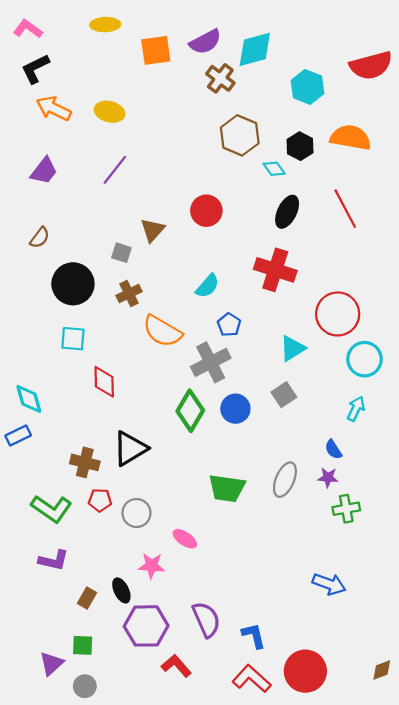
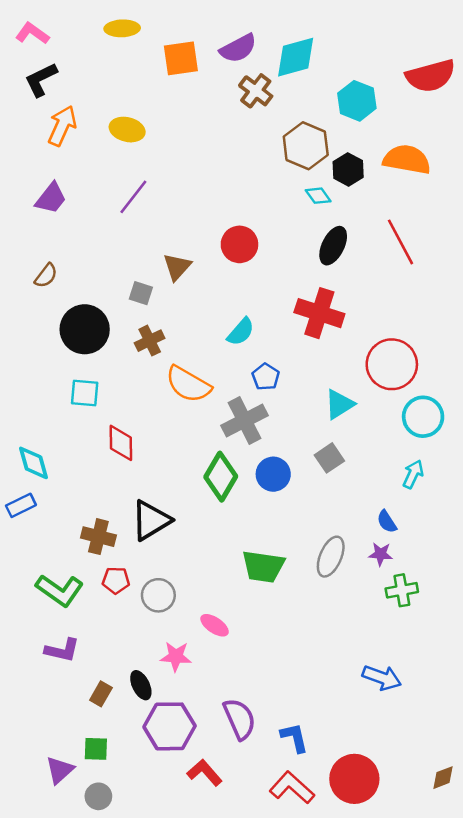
orange arrow: (54, 108) -> (62, 126), turned 88
brown hexagon: (240, 135) -> (306, 146), moved

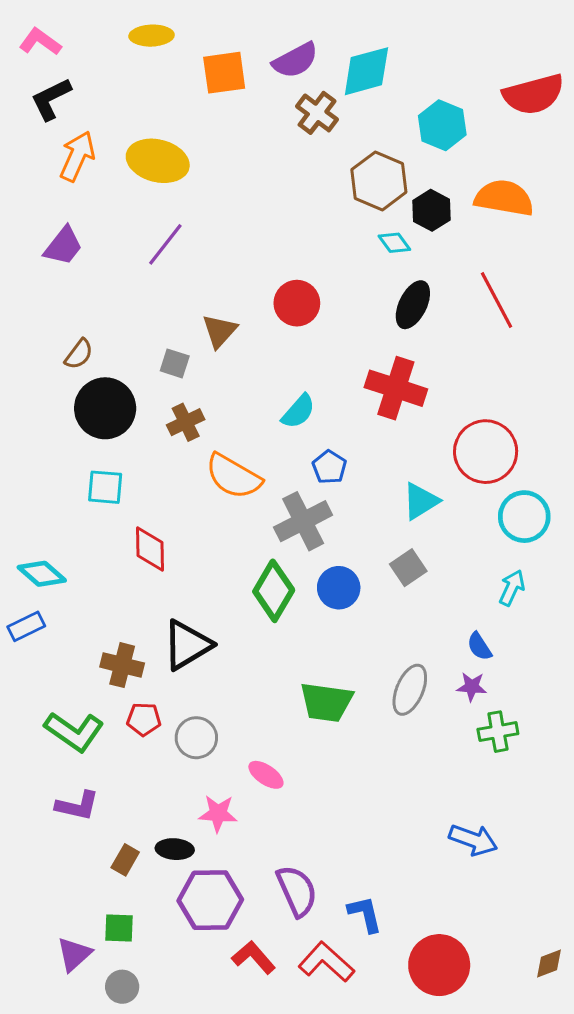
yellow ellipse: (127, 130) -> (158, 161), size x1.4
brown semicircle: (46, 276) -> (79, 354), moved
cyan diamond: (33, 463) -> (42, 574), turned -33
black ellipse: (141, 685) -> (175, 849), turned -60
red L-shape: (292, 788) -> (326, 962), moved

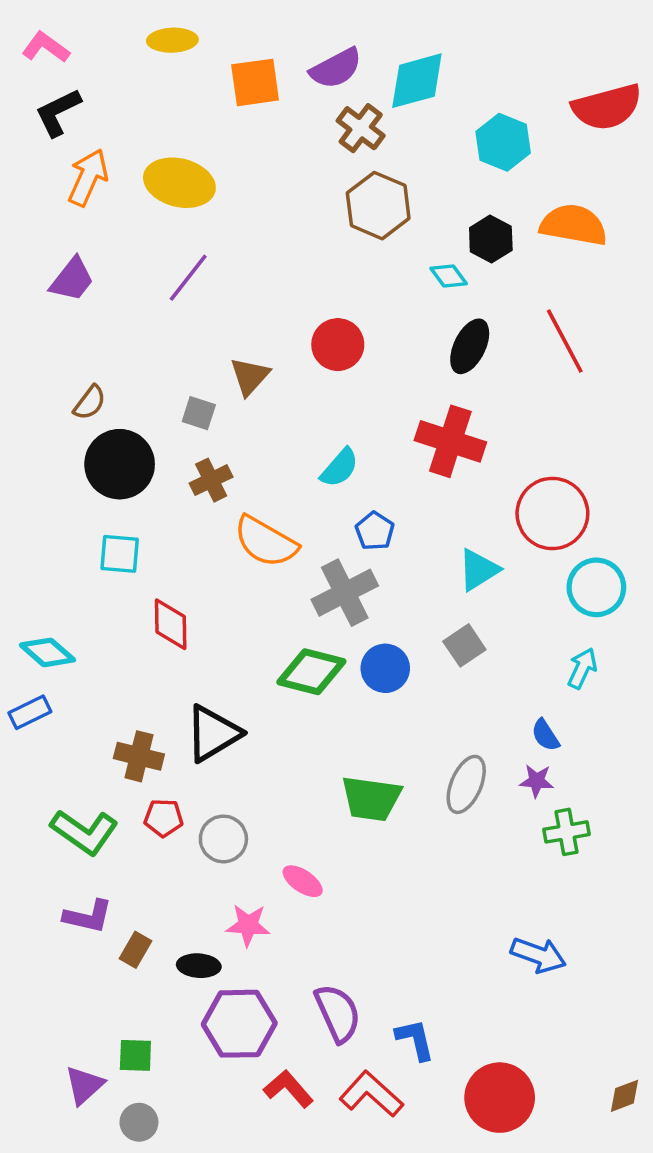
brown hexagon: (379, 181) -> (378, 206), moved
green diamond: (274, 591) -> (311, 672), turned 74
brown rectangle: (125, 860) -> (135, 950), moved

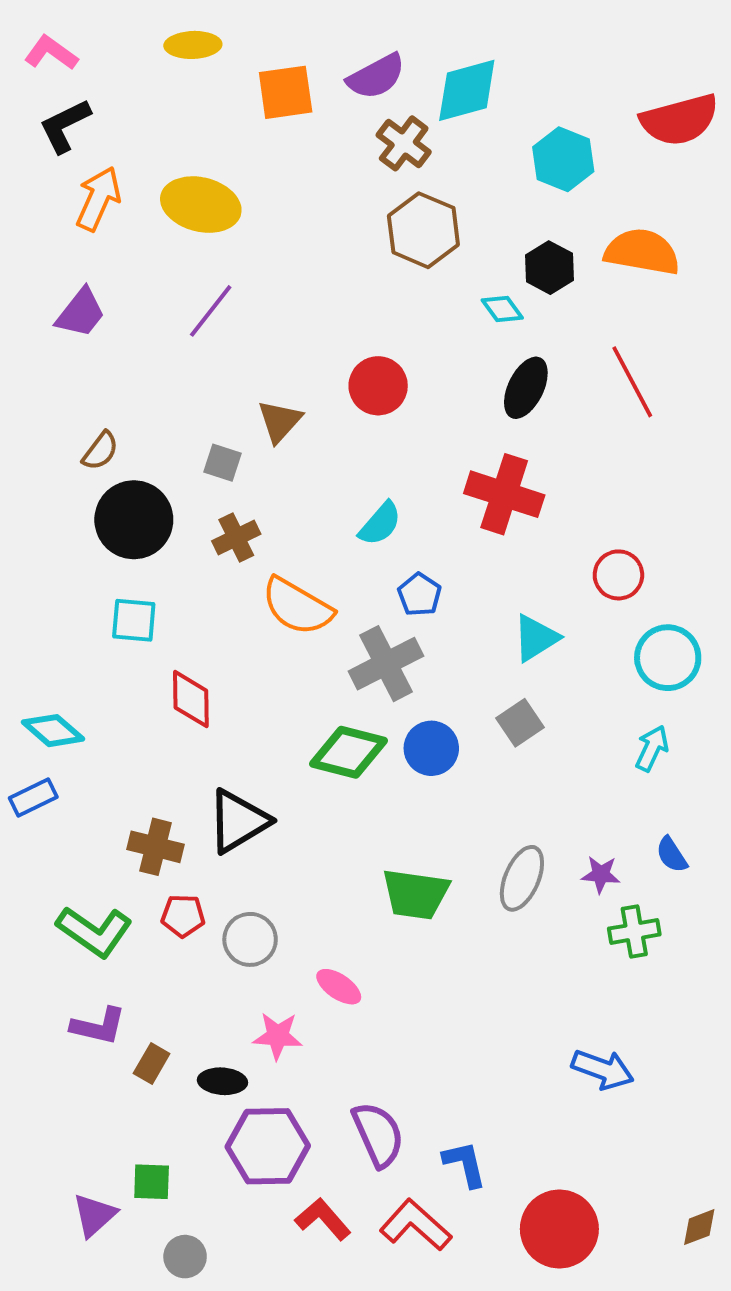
red circle: (552, 513) -> (618, 575), size x0.6
blue semicircle: (545, 735) -> (672, 855), moved
gray circle: (139, 1122) -> (185, 1257), moved

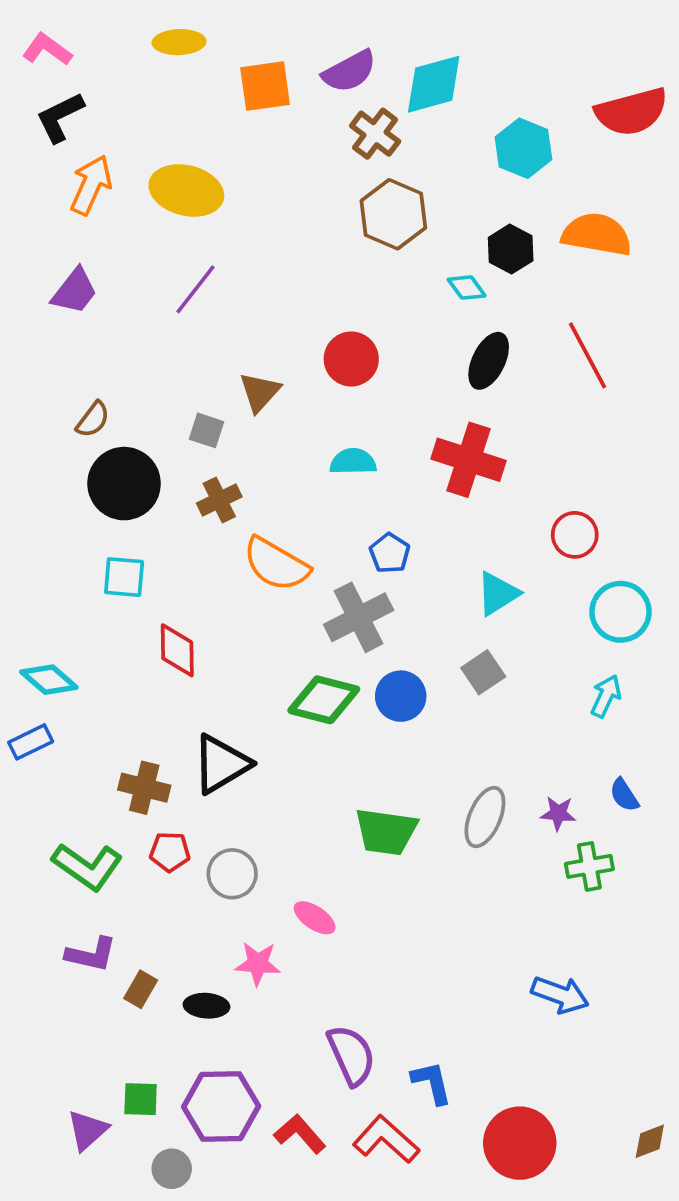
cyan semicircle: (380, 524) -> (353, 462), moved, turned -132
purple hexagon: (268, 1146) -> (221, 1106), moved

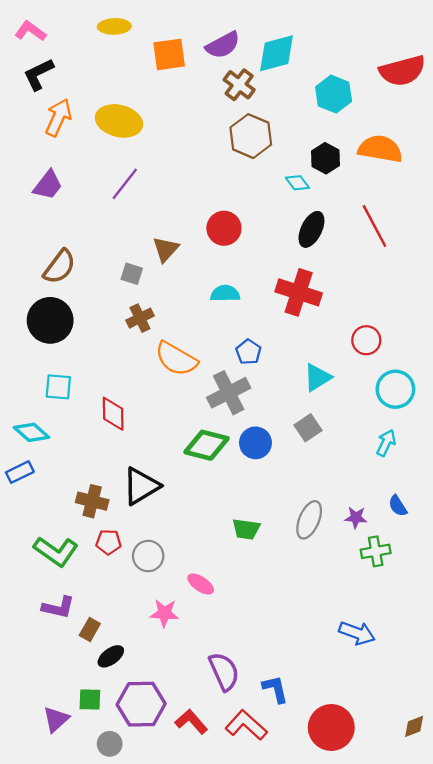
brown semicircle: (93, 419) -> (59, 267), size x1.5
black circle: (124, 484) -> (50, 320), moved
cyan square: (124, 577) -> (58, 387), moved
green trapezoid: (386, 832) -> (246, 529), size x0.7
black ellipse: (206, 1006) -> (111, 656), moved, turned -40

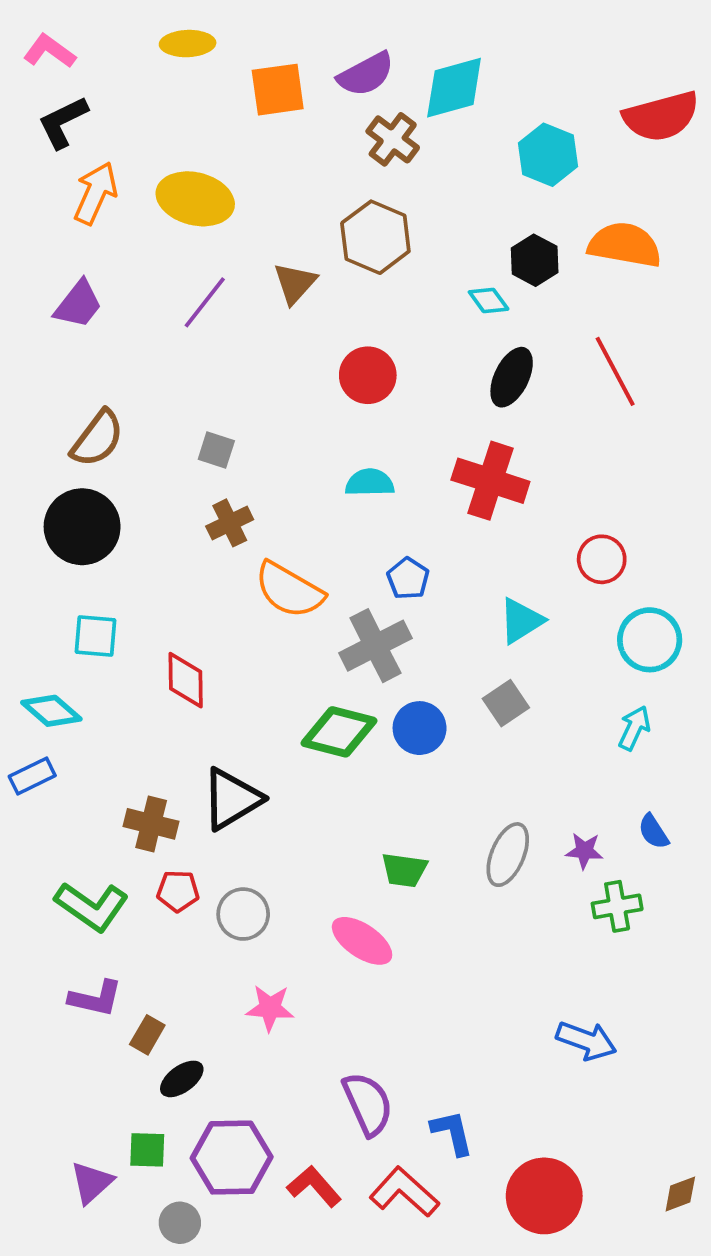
brown hexagon: (251, 136) -> (375, 237), moved
brown triangle: (166, 249) -> (295, 283), moved
pink ellipse: (201, 584) -> (362, 941), moved, size x1.4

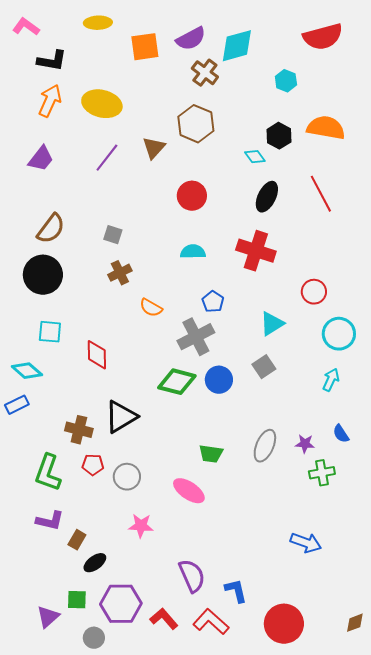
red semicircle: (661, 116) -> (323, 37), moved
black L-shape: (63, 122) -> (52, 61), moved, turned -144
cyan hexagon: (548, 155) -> (286, 81), size x0.7
orange semicircle: (289, 590) -> (151, 308), size x0.6
green L-shape: (92, 906) -> (48, 473), turned 75

